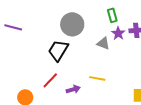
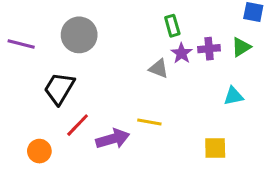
gray circle: (72, 24) -> (79, 35), moved
black trapezoid: (58, 50) -> (59, 88), moved
purple arrow: (73, 89) -> (113, 139), size x1.5

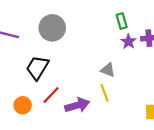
gray triangle: (159, 69) -> (108, 70), moved
yellow line: (149, 122) -> (105, 93), turned 60
orange circle: (39, 151) -> (23, 105), moved

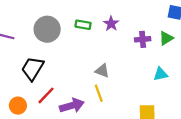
green rectangle: (122, 21) -> (83, 25), moved, turned -64
purple star: (128, 42) -> (111, 24), moved

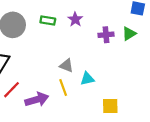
cyan triangle: (161, 74) -> (87, 79), moved

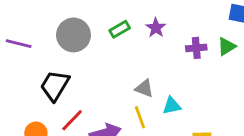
green rectangle: (48, 20) -> (120, 29), turned -40

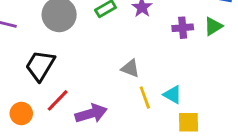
cyan triangle: (172, 106) -> (172, 95), moved, turned 42
yellow line: (140, 117) -> (145, 98), moved

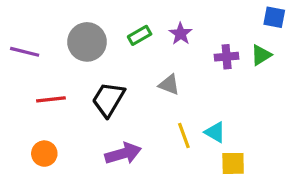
black trapezoid: (40, 66) -> (108, 99), moved
gray triangle: (130, 68) -> (169, 85), moved
red line: (58, 100) -> (51, 99), moved, turned 40

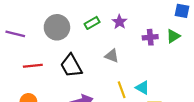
black trapezoid: (108, 99) -> (71, 66), turned -60

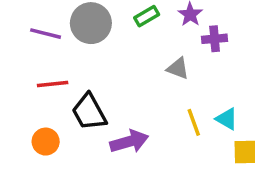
purple line: (15, 34) -> (46, 34), moved
purple cross: (150, 37) -> (215, 39), moved
black trapezoid: (71, 66) -> (89, 112), moved

